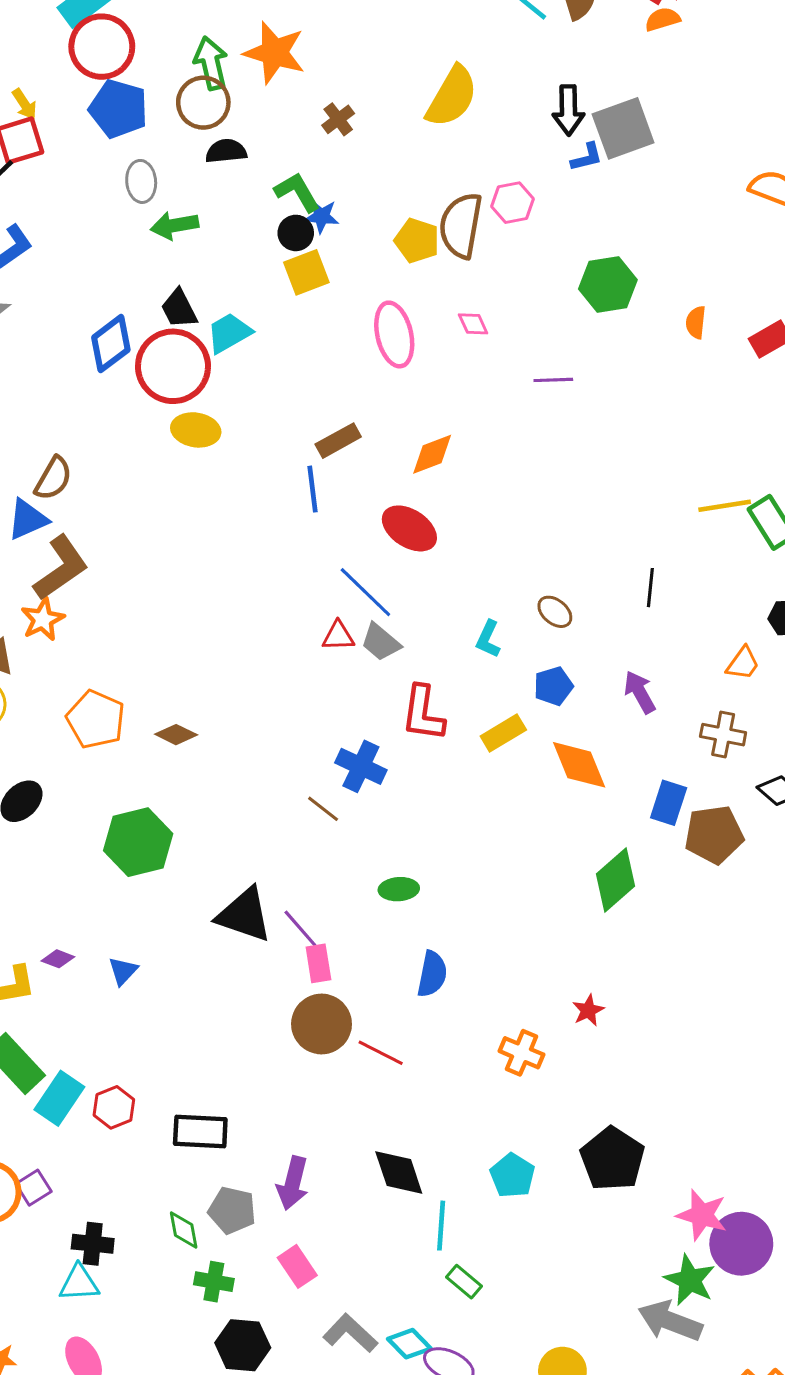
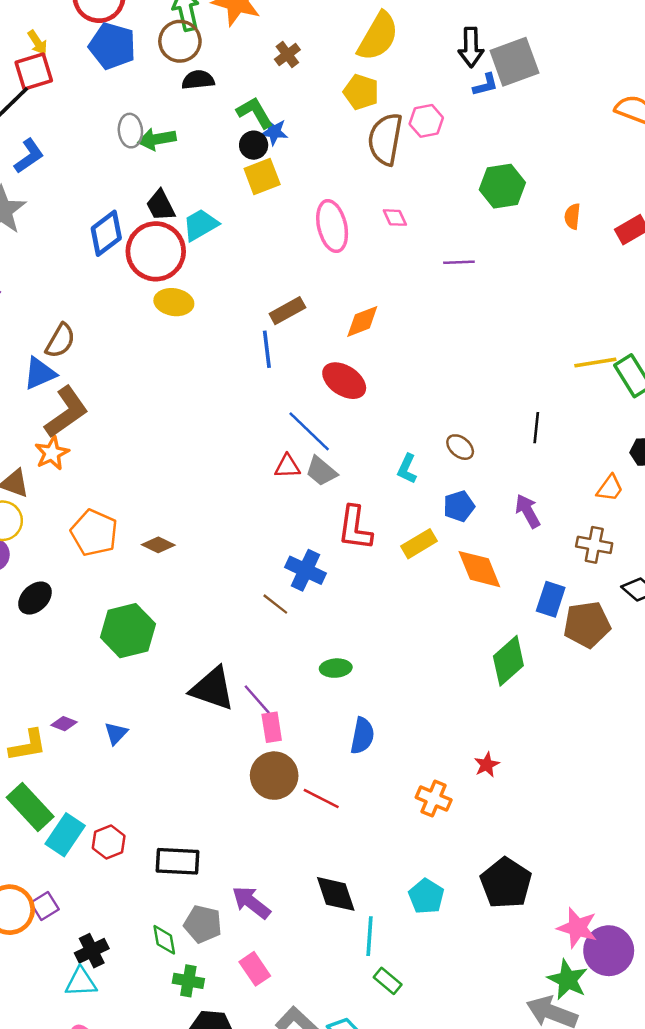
gray ellipse: (141, 181) -> (130, 131), moved
yellow pentagon: (417, 241) -> (361, 92), moved
purple arrow: (293, 1183) -> (251, 902), turned 114
black cross: (93, 1244) -> (92, 951), turned -32

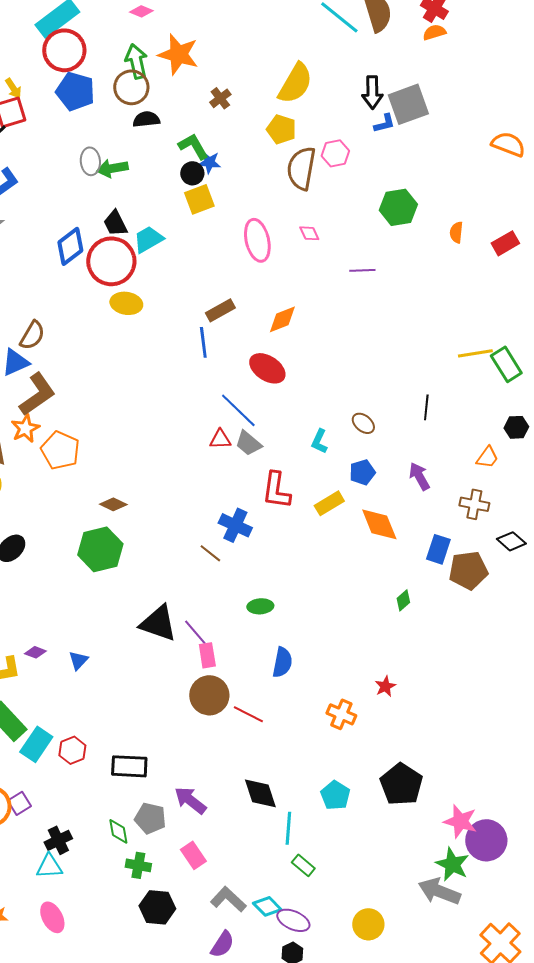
orange pentagon: (94, 533) -> (60, 450), moved
green hexagon: (128, 631) -> (100, 549), moved
green diamond: (508, 661) -> (403, 600), size x0.5

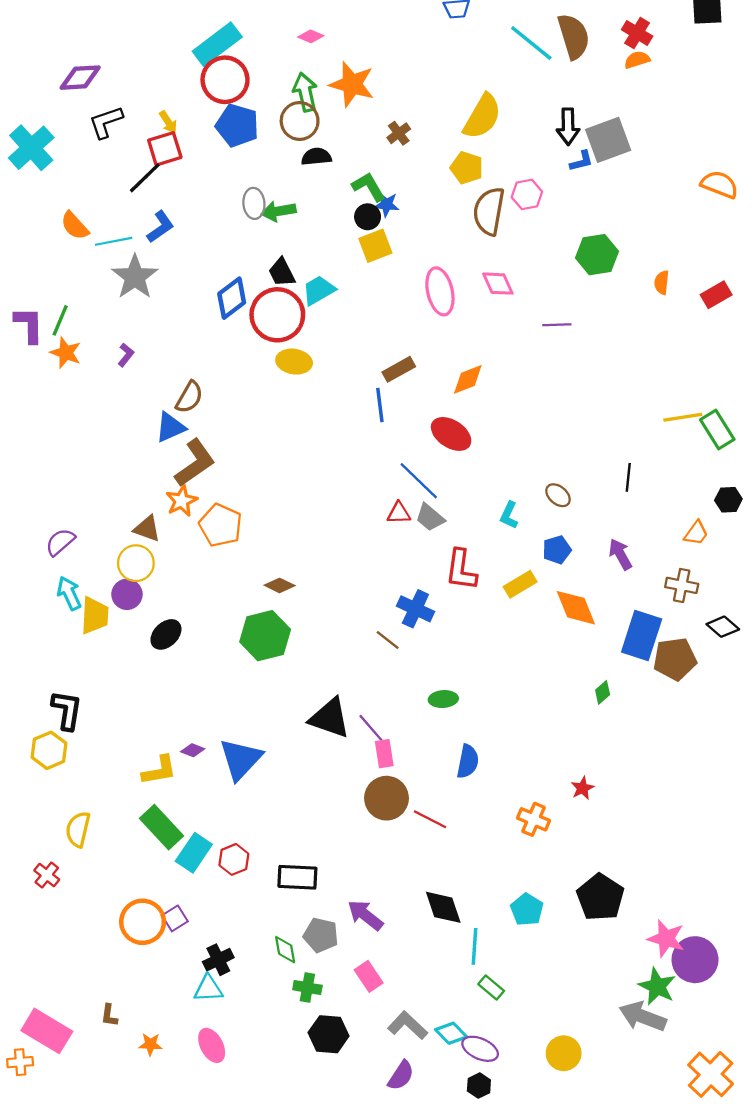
pink diamond: (309, 233) -> (498, 284), size x1.4
blue rectangle: (438, 549) -> (642, 636), size x1.5
blue triangle: (78, 660) -> (241, 759), size x2.0

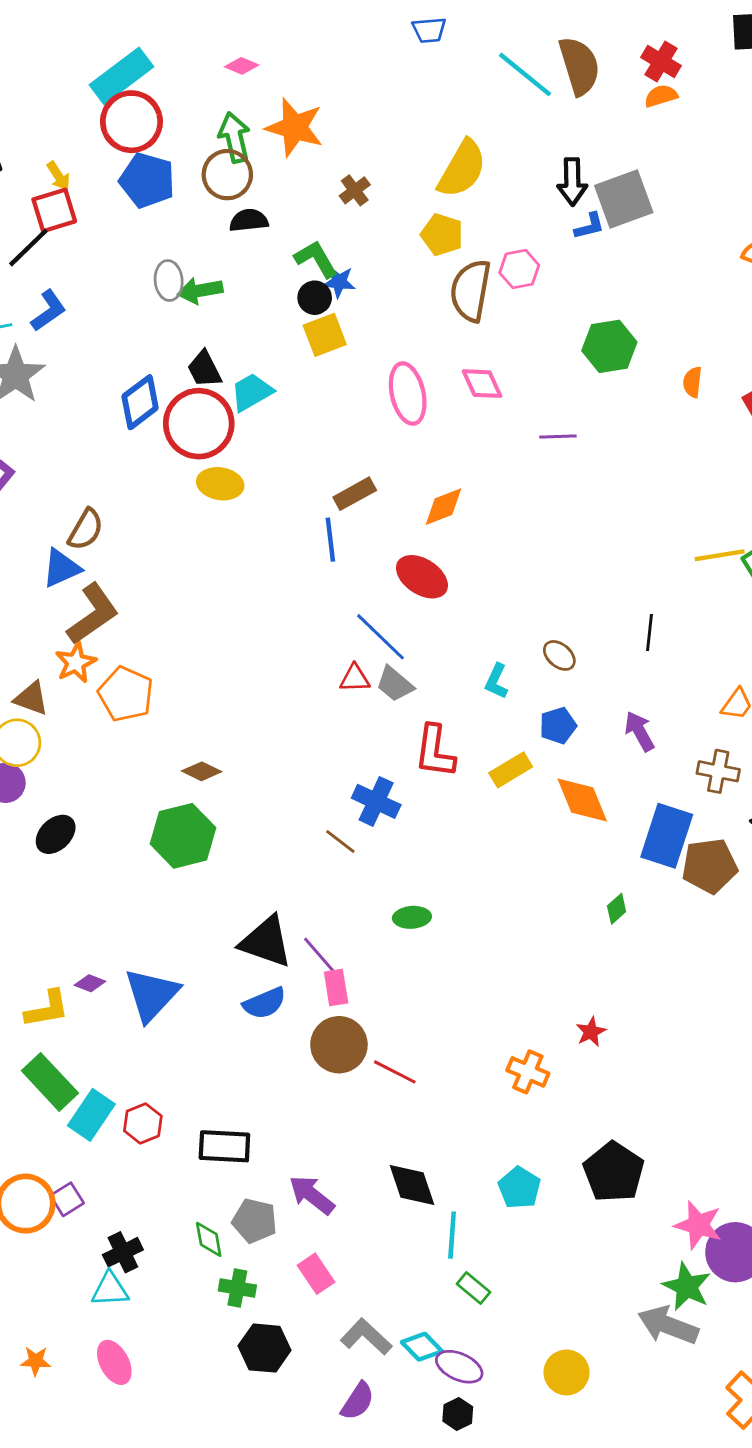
blue semicircle: (468, 761) -> (265, 1003), moved, turned 56

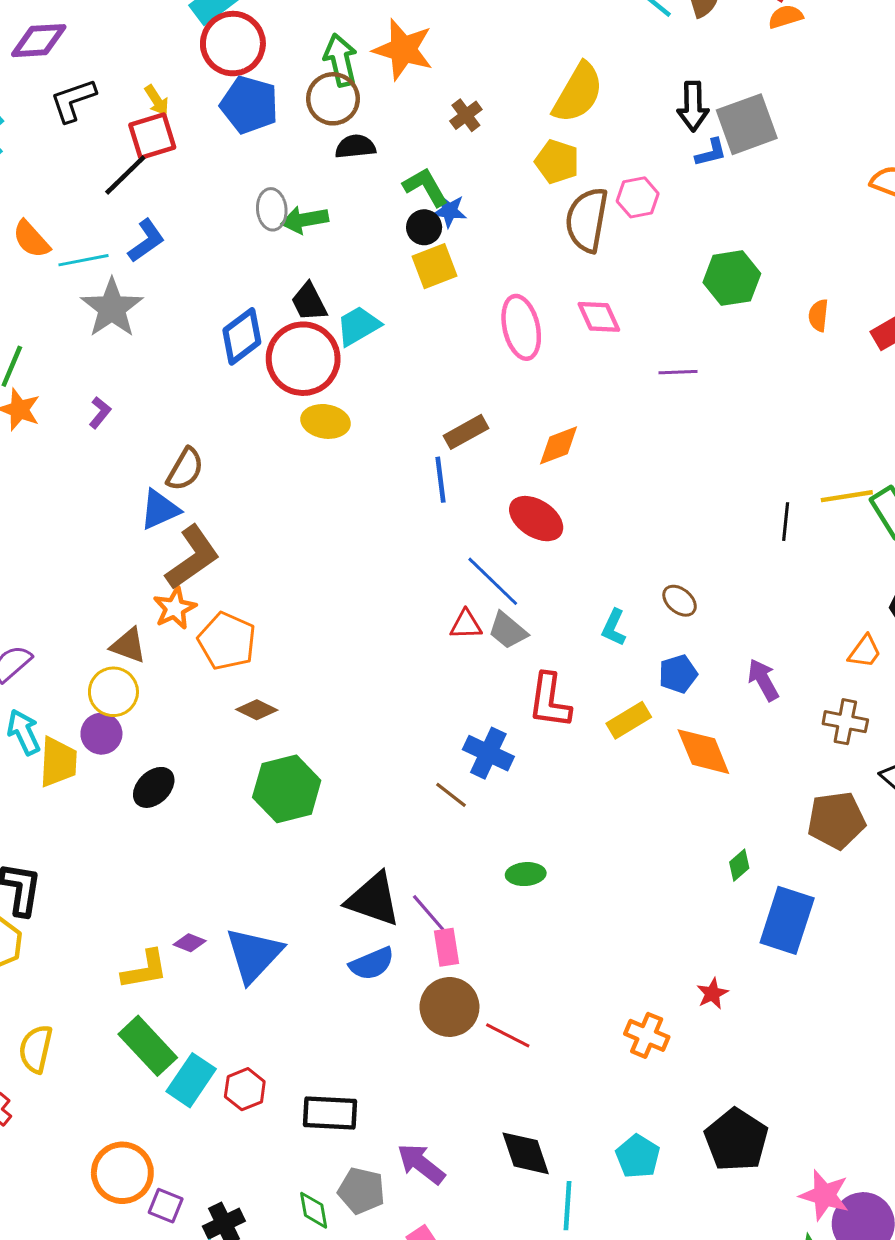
black line: (650, 633) -> (786, 522), moved
brown diamond: (202, 771) -> (257, 710), moved
blue rectangle: (667, 836) -> (787, 920), moved
purple square: (67, 1199) -> (166, 1206), moved, turned -36

